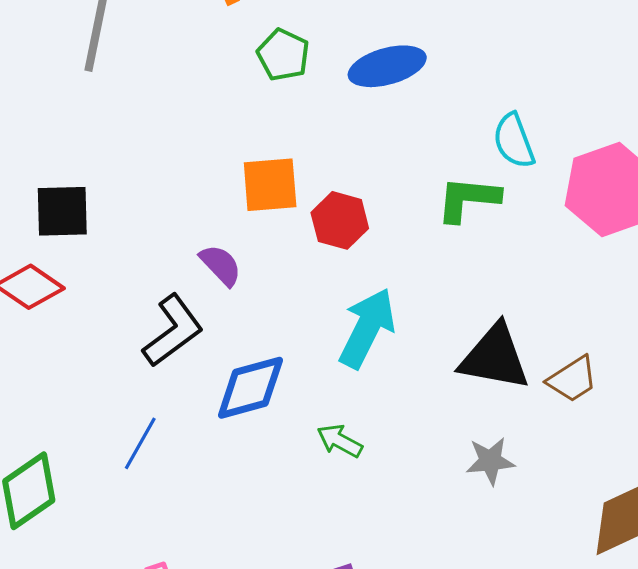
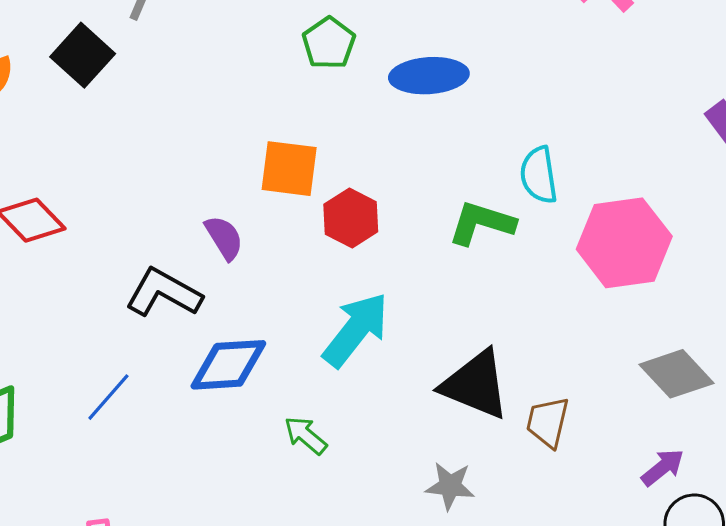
black square: (62, 211) -> (83, 55), moved, turned 32
black L-shape: (173, 331) -> (164, 293), turned -126
brown trapezoid: (572, 379) -> (548, 422), turned 124

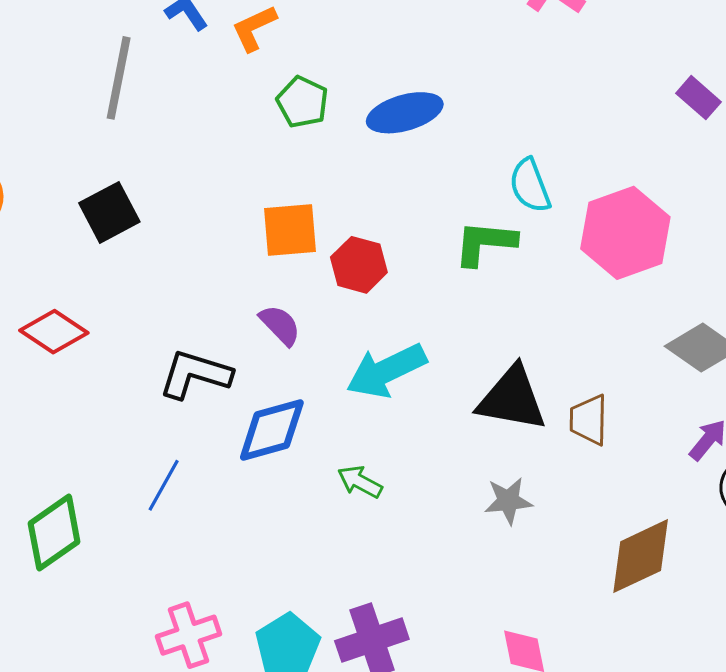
black square: (83, 55) -> (109, 212), moved, turned 32
purple semicircle: (224, 238) -> (280, 325), moved
cyan arrow: (356, 330) -> (386, 371), turned -142

